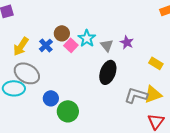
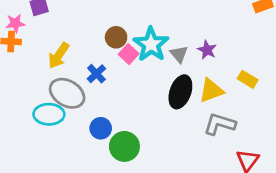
cyan star: (87, 38) -> (151, 44), size x1.4
blue cross: (46, 45) -> (96, 74), moved
yellow triangle: (153, 94) -> (211, 90), moved

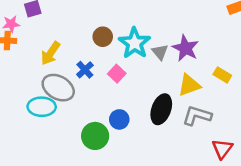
purple star: (207, 50) -> (185, 48), size x1.5
pink square: (129, 54) -> (117, 74), moved
black ellipse: (180, 92) -> (161, 109), moved
blue circle: (101, 128) -> (119, 119), moved
green circle: (124, 146) -> (95, 136), moved

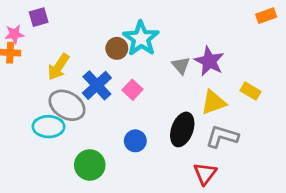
cyan star: (135, 43) -> (141, 38), moved
blue cross: (85, 70) -> (97, 85), size x1.5
green circle: (95, 136) -> (90, 165), moved
red triangle: (222, 149) -> (205, 174), moved

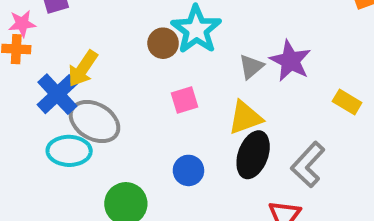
gray triangle: (181, 65) -> (251, 67), turned 30
blue cross: (97, 85) -> (57, 94), moved
pink square: (132, 90) -> (185, 100), turned 30
yellow triangle: (214, 102) -> (245, 118), moved
gray L-shape: (222, 137) -> (308, 165), turned -64

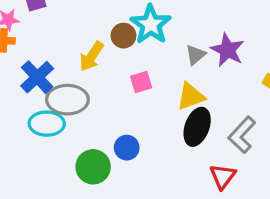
yellow arrow: (83, 69) -> (91, 56), moved
gray ellipse: (95, 122) -> (67, 100), turned -30
blue circle: (188, 170) -> (127, 148), moved

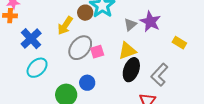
pink square: (141, 82) -> (97, 52), moved
gray ellipse: (67, 100) -> (80, 48), moved, turned -50
cyan ellipse: (47, 124) -> (37, 68), turned -45

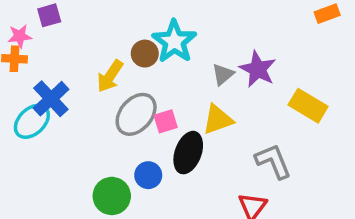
yellow rectangle: (179, 43) -> (308, 106), size x1.5
cyan ellipse: (37, 68) -> (32, 121), moved
black ellipse: (131, 70) -> (188, 153), moved
gray L-shape: (159, 75) -> (273, 161), turned 115

